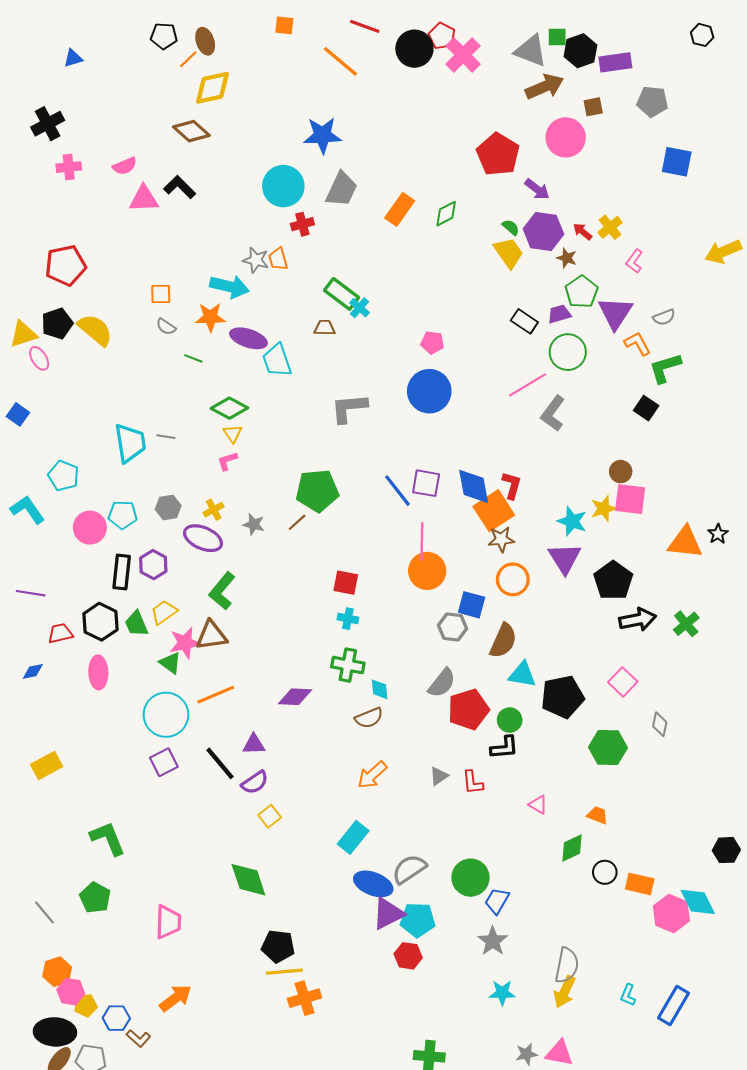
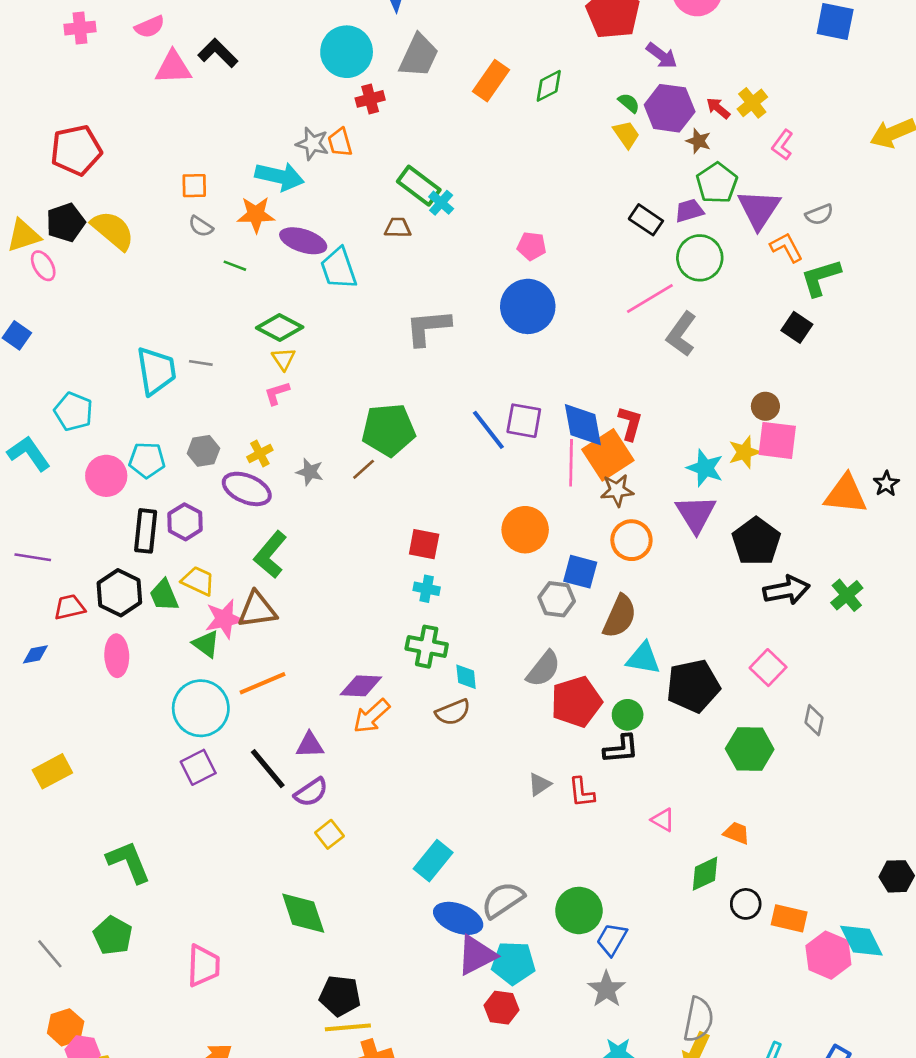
yellow trapezoid: (509, 253) -> (626, 134), size x0.7
pink line: (422, 541) -> (571, 463), moved
yellow trapezoid: (164, 612) -> (198, 581), turned 60
orange arrow: (372, 775) -> (371, 716), moved

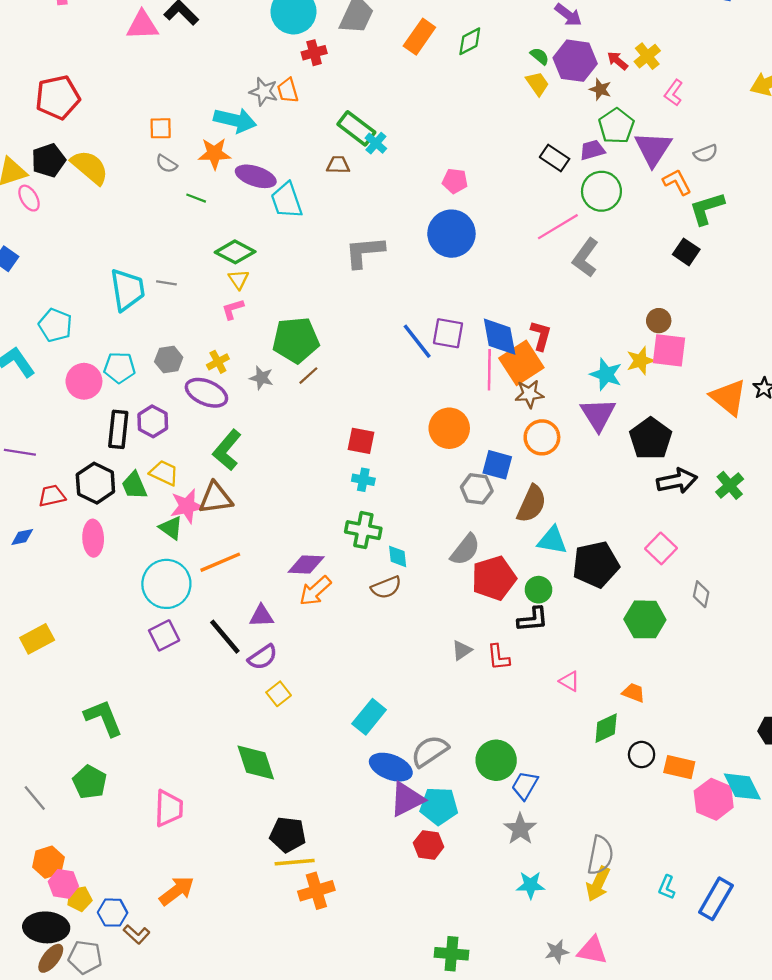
green pentagon: (389, 430) -> (296, 340), moved
orange triangle: (846, 494) -> (729, 397), turned 33

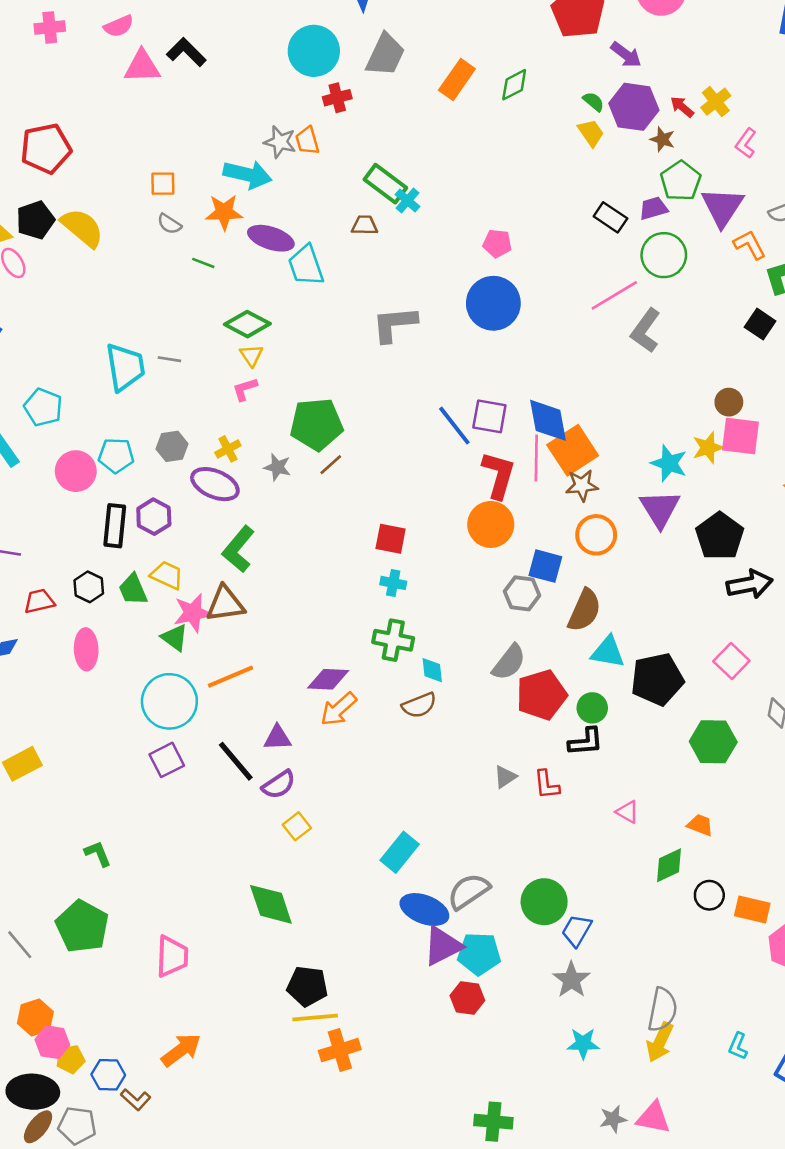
red L-shape: (541, 335) -> (499, 475), moved, size x1.4
black hexagon: (95, 483) -> (89, 587), size x0.7
green L-shape: (103, 718) -> (98, 854), size x0.6
green pentagon: (90, 782) -> (82, 926), size x1.4

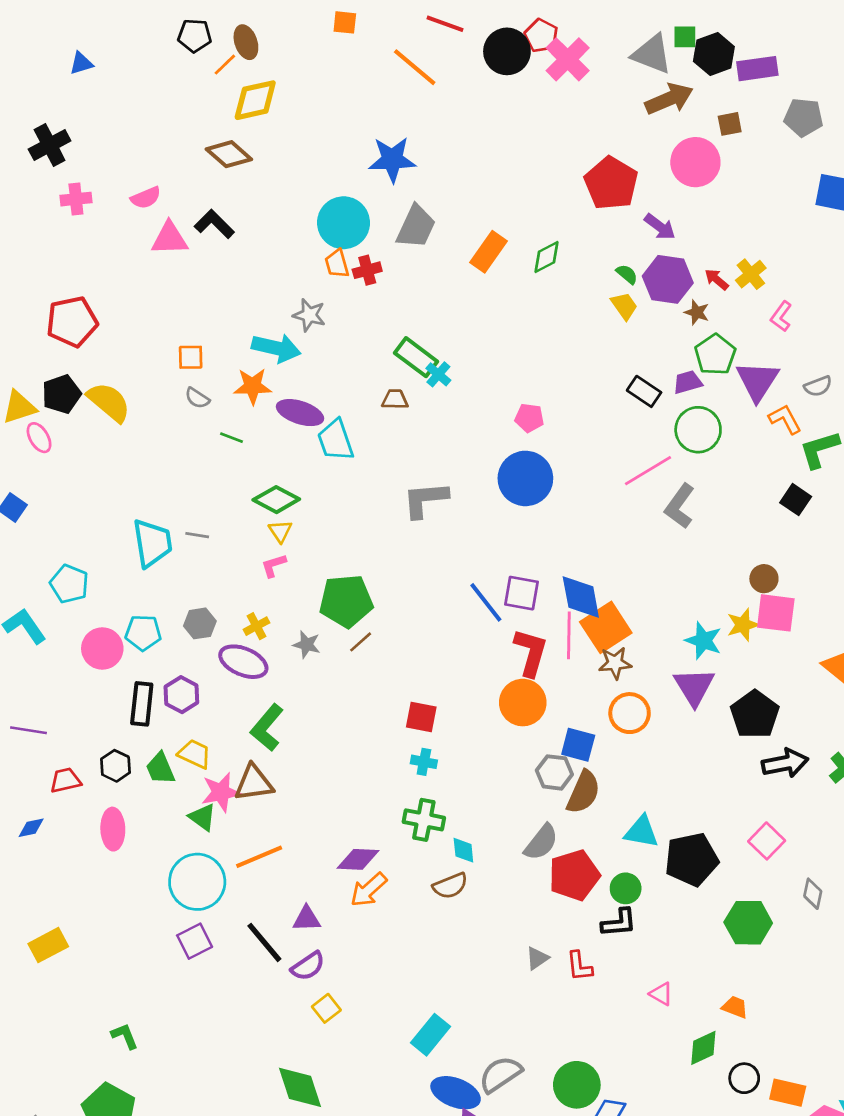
orange trapezoid: (307, 141) -> (337, 264), moved
brown semicircle: (584, 610) -> (583, 792), moved

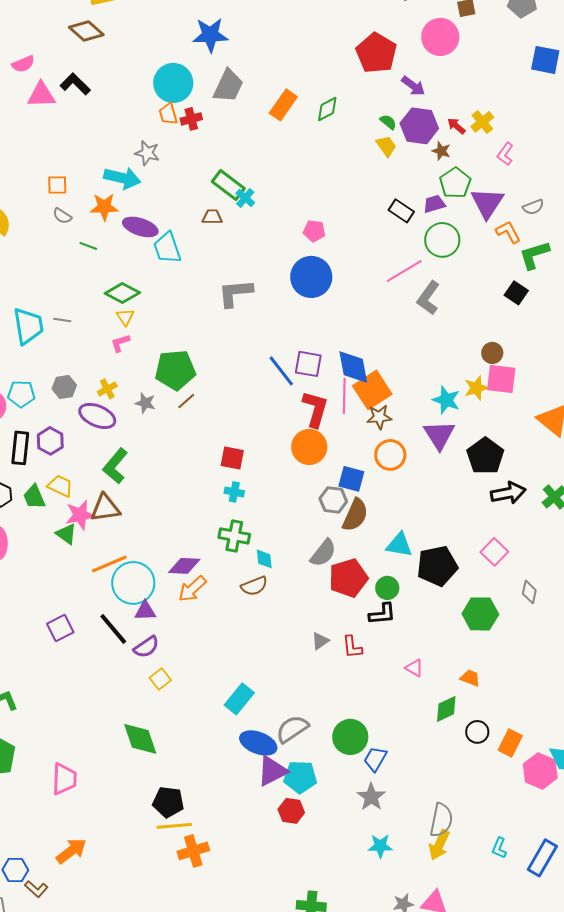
cyan circle: (197, 882) -> (133, 583), moved
orange rectangle: (788, 1093) -> (510, 743), turned -76

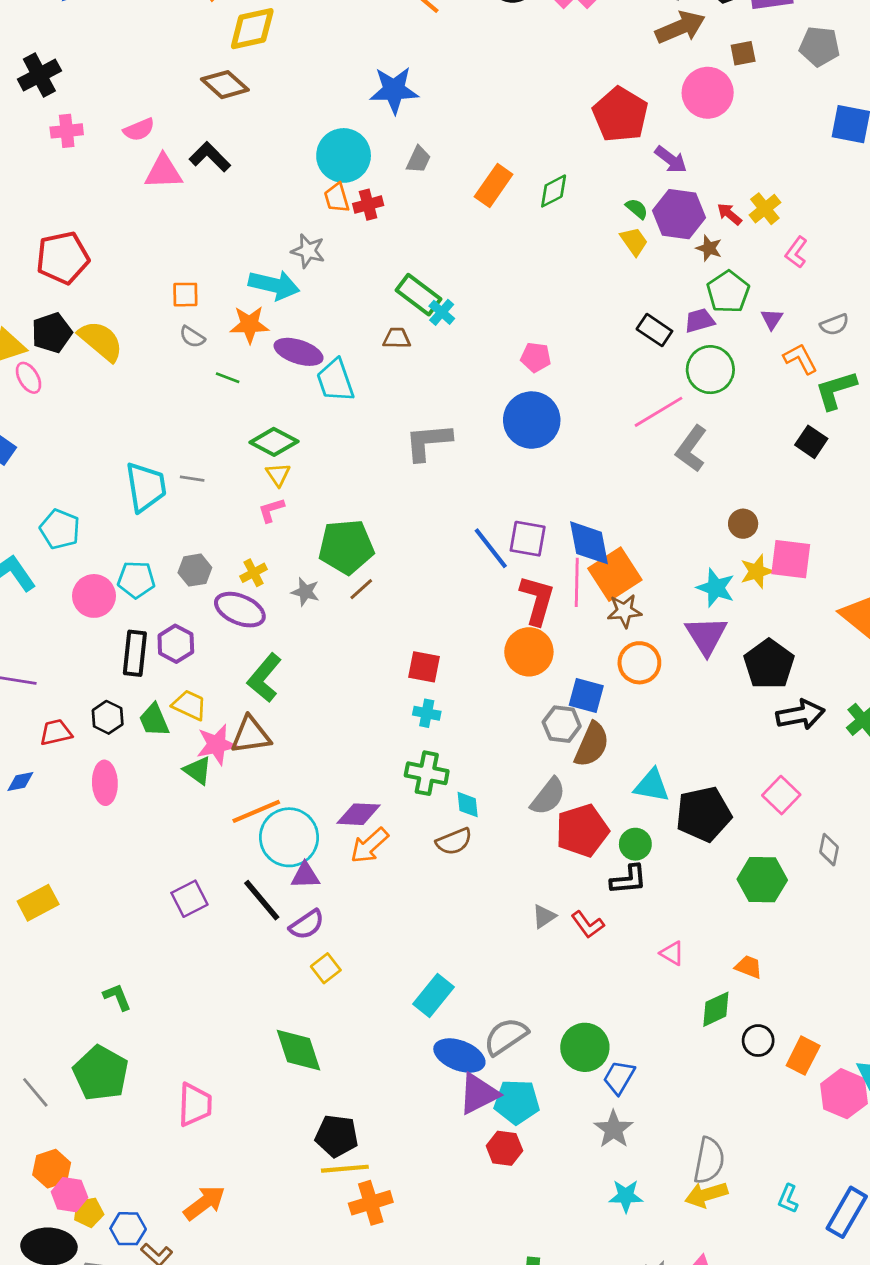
gray trapezoid: (228, 86) -> (419, 160), size x0.6
purple triangle: (487, 203) -> (772, 319), size x0.5
brown circle: (492, 353) -> (743, 524), moved
red L-shape: (352, 647) -> (588, 925), turned -30
yellow arrow: (439, 845) -> (706, 1195), turned 48

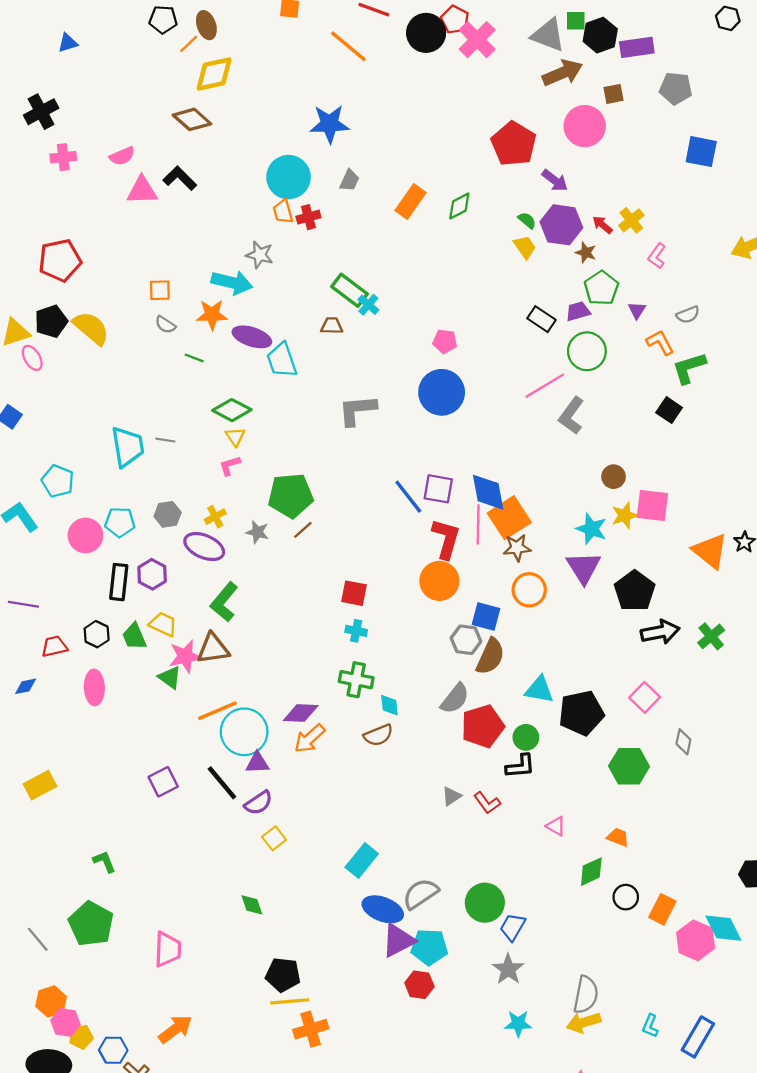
green diamond: (299, 1050) -> (252, 905), size x0.6

